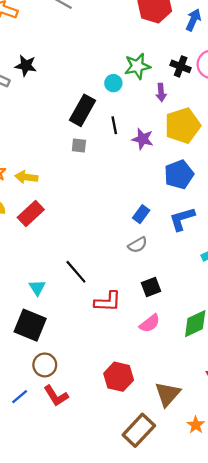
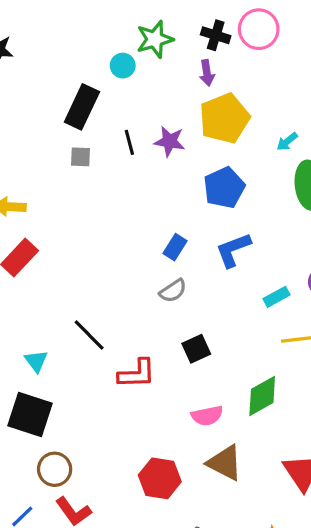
purple arrow: (161, 92) -> (207, 73), moved
black line: (114, 125) -> (129, 142), moved
pink semicircle: (150, 323) -> (207, 416), moved, turned 30
brown triangle: (167, 394) -> (225, 463), moved, turned -40

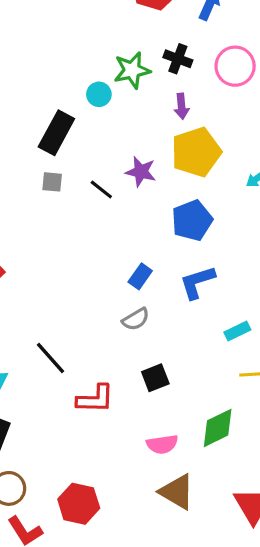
black cross: (216, 35) -> (178, 59), moved
black line: (129, 142) -> (101, 189), moved, turned -40
red hexagon: (160, 478) -> (79, 504), moved

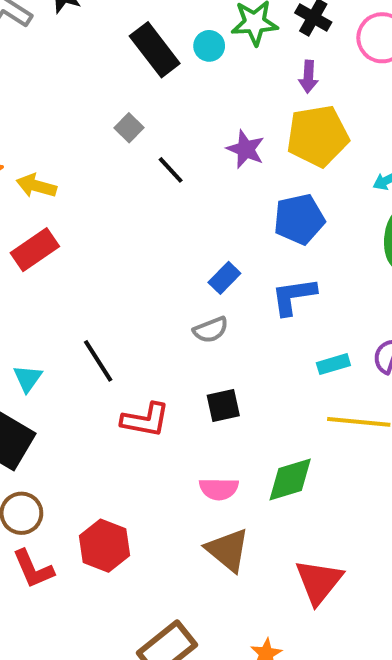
black rectangle: (56, 133) -> (155, 50), moved, turned -75
gray square: (52, 182) -> (129, 128), moved, turned 30
black line: (101, 189) -> (171, 170), moved

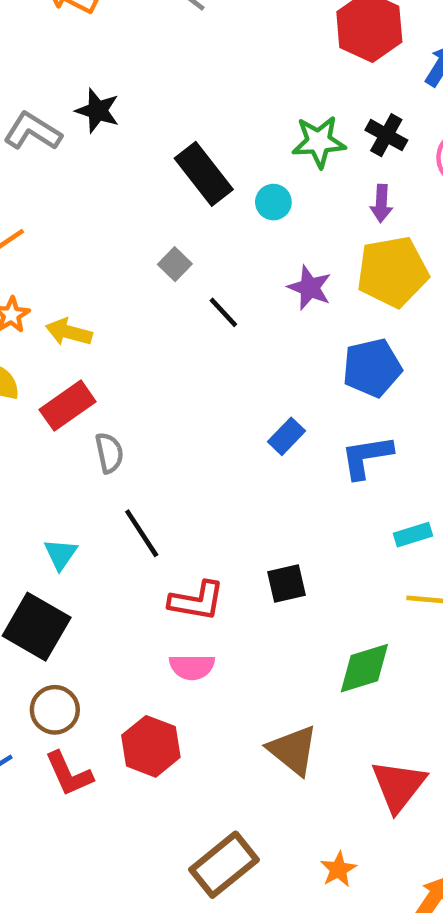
cyan circle: (209, 46) -> (273, 202), moved
gray semicircle: (211, 330) -> (109, 453), moved, turned -80
pink semicircle: (219, 489) -> (192, 667), moved

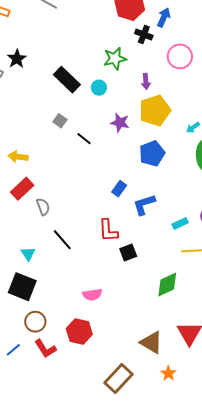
black star: (98, 111) -> (17, 59), turned 30
black cross: (386, 135) -> (144, 35), moved
blue L-shape: (366, 457) -> (144, 205), moved
red L-shape: (197, 601) -> (108, 231), moved, turned 85
brown triangle: (293, 750) -> (151, 342), moved

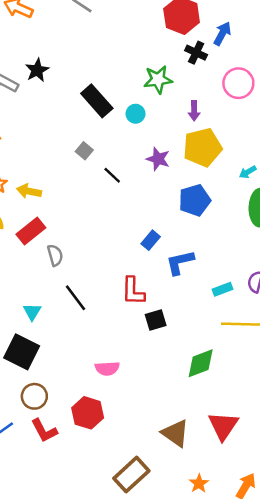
orange star: (168, 373) -> (199, 483), moved

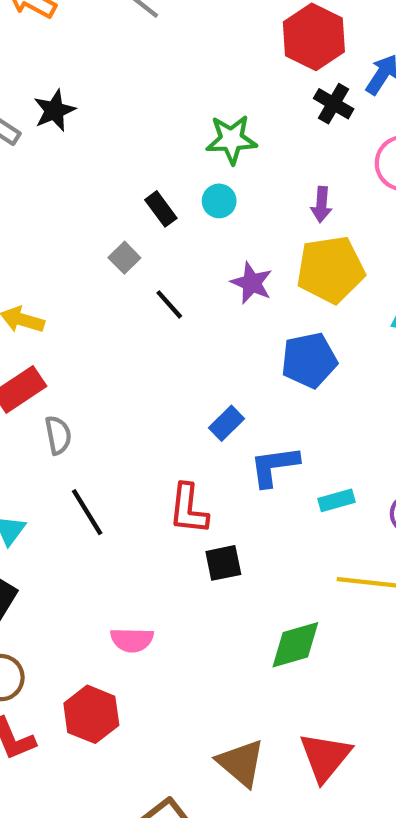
green star: (158, 79) -> (231, 139), moved
black rectangle: (97, 101) -> (161, 209), moved, size x0.6
cyan rectangle: (223, 289) -> (336, 500), moved

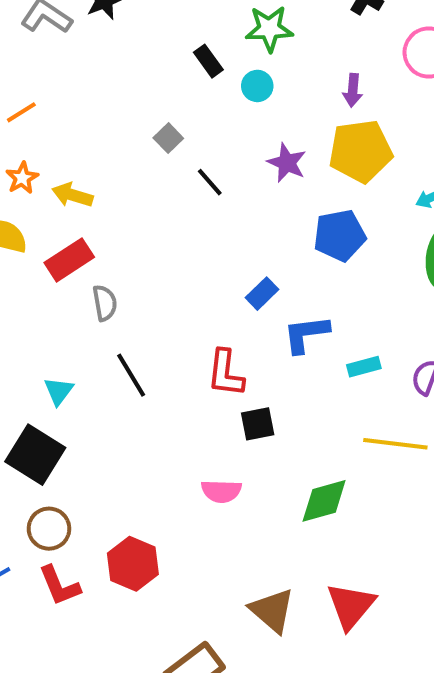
black rectangle: (161, 209) -> (208, 61), moved
pink semicircle: (132, 640) -> (221, 491), moved

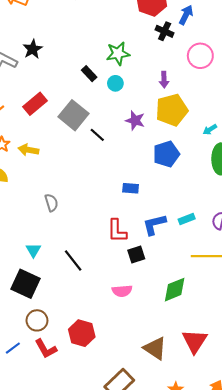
gray square: (168, 138) -> (74, 115), size x2.0
red rectangle: (69, 260) -> (35, 104), moved
blue rectangle: (262, 294) -> (131, 188), turned 56
blue L-shape: (306, 334) -> (154, 225), moved
black line: (131, 375) -> (73, 260), moved

